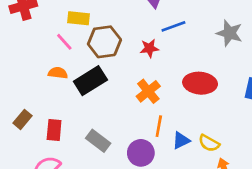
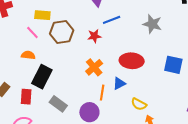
black rectangle: (90, 81) -> (42, 77), moved, turned -30
blue triangle: (181, 140) -> (119, 83), moved

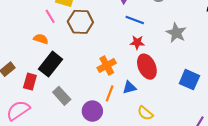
blue line: (112, 20) -> (135, 20), turned 30
red star: (94, 36) -> (137, 42), moved
red ellipse: (132, 61) -> (147, 67), turned 50

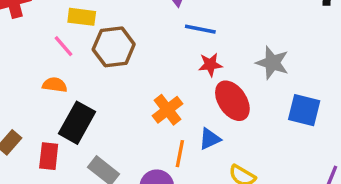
gray star: (176, 33) -> (272, 63), moved

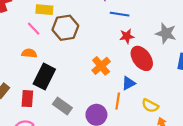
orange line: (180, 154) -> (118, 101), moved

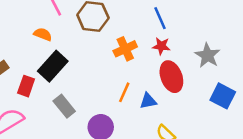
blue line: (120, 14) -> (160, 18), turned 42
orange cross: (101, 66) -> (125, 49), moved
orange line: (118, 101) -> (124, 92), moved

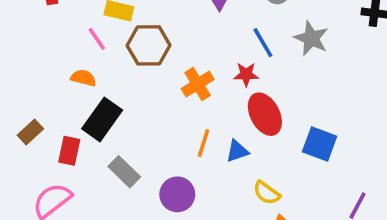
blue line: (160, 18) -> (263, 43), moved
gray star: (207, 55) -> (311, 38), moved
blue square: (223, 96) -> (320, 144), moved

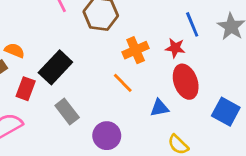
orange semicircle: (83, 78) -> (15, 50), moved
orange line: (203, 143) -> (123, 83), moved, turned -70

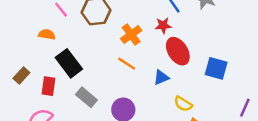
orange semicircle: (15, 50) -> (47, 34), moved
black rectangle: (55, 67) -> (69, 63), turned -68

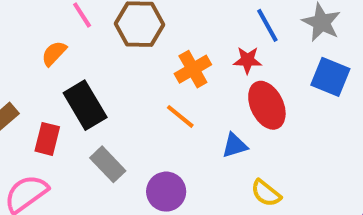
orange semicircle: (47, 34) -> (54, 53), turned -63
blue square: (216, 68) -> (330, 77), moved

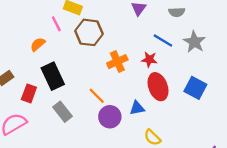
blue line: (267, 25) -> (163, 40), turned -36
blue square: (330, 77) -> (195, 88), moved
orange line: (180, 116) -> (97, 96), moved
purple circle: (166, 192) -> (110, 117), moved

